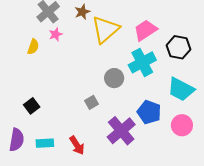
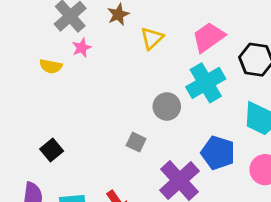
yellow triangle: (105, 29) -> (152, 38), size x0.6
yellow semicircle: (33, 47) -> (51, 66), turned 84
gray square: (92, 102) -> (136, 142), turned -32

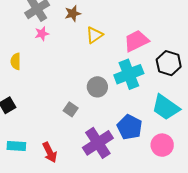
yellow semicircle: (51, 66) -> (16, 61), moved, turned 70

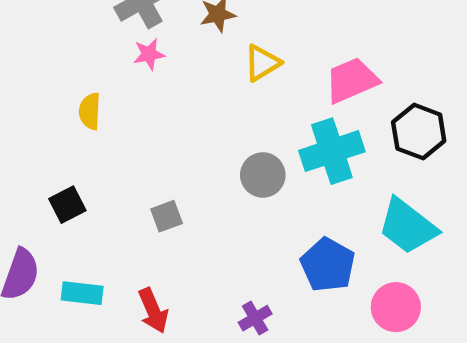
gray square: (71, 109) -> (167, 216), moved, turned 32
purple cross: (98, 143) -> (255, 318), moved, size x0.5

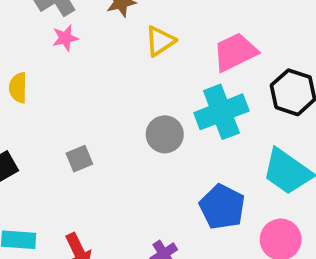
gray square: (167, 216) -> (79, 159), moved

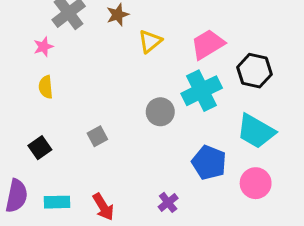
pink star: (65, 38) -> (43, 47), moved

